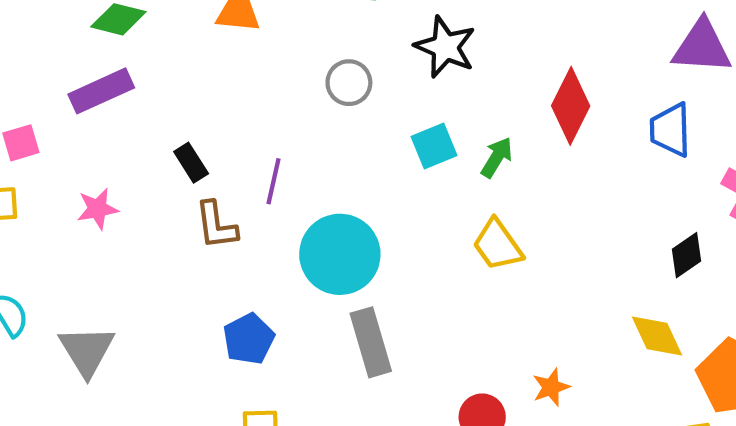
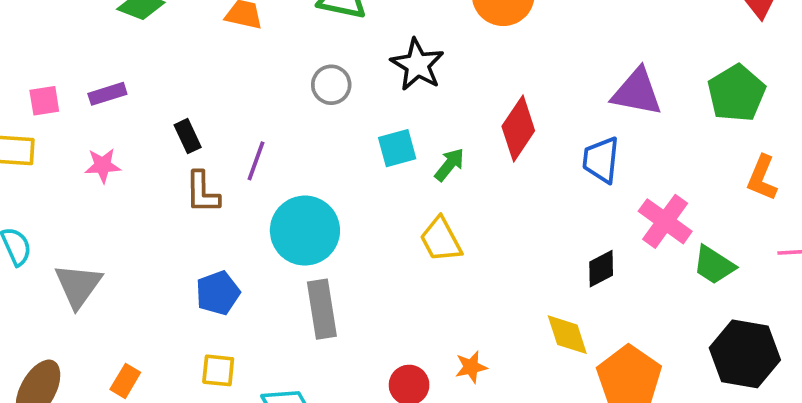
purple rectangle: (101, 91) -> (107, 94), moved, size x0.7

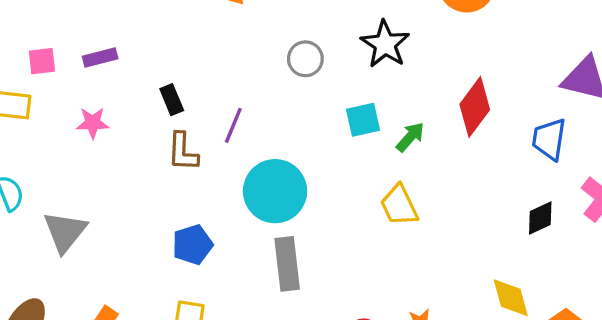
black diamond: (601, 269) -> (540, 218), moved

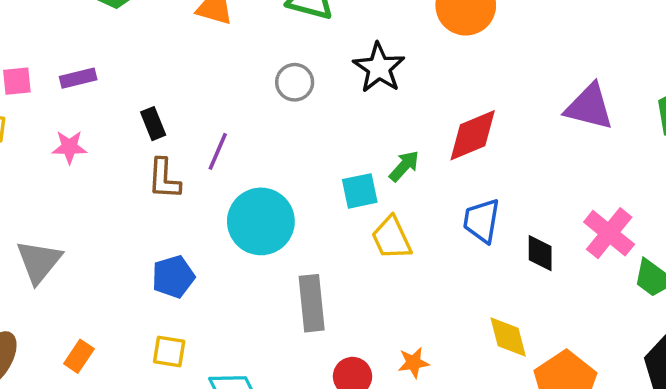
red diamond: (475, 107) -> (473, 135), turned 30
cyan square: (363, 120) -> (360, 191), moved
blue trapezoid: (549, 139) -> (482, 221), moved
black diamond: (540, 218) -> (540, 253), turned -66
gray rectangle: (287, 264) -> (312, 303), moved

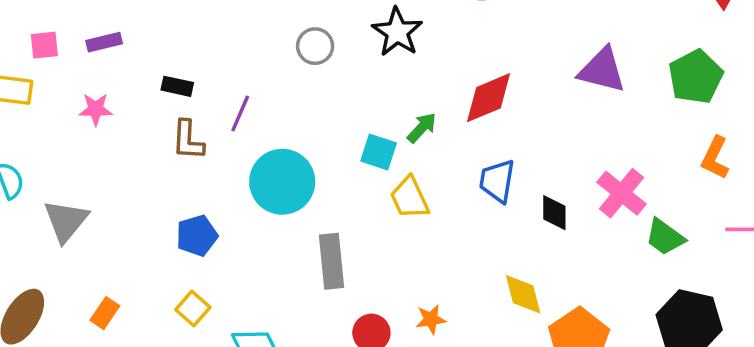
black rectangle: (153, 124) -> (177, 86), turned -56
cyan square: (360, 191) -> (379, 152), turned 30
yellow square: (169, 352) -> (193, 308), turned 32

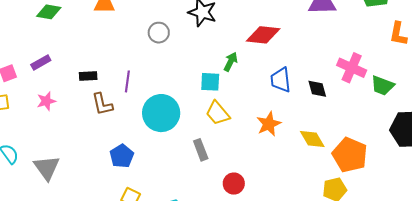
red diamond: (489, 98) -> (263, 35), turned 44
yellow trapezoid: (409, 198) -> (218, 113), moved
gray rectangle: (332, 261) -> (201, 150), size x0.7
orange star: (431, 319) -> (269, 124), moved, size x1.4

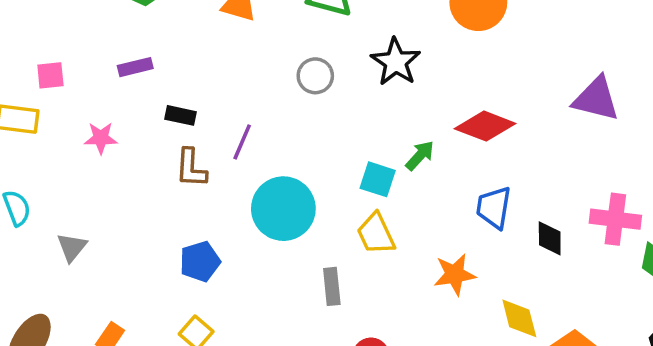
purple rectangle: (41, 62) -> (135, 67), moved
pink cross: (352, 68) -> (615, 219), turned -32
gray triangle: (47, 168) -> (72, 247), size x0.7

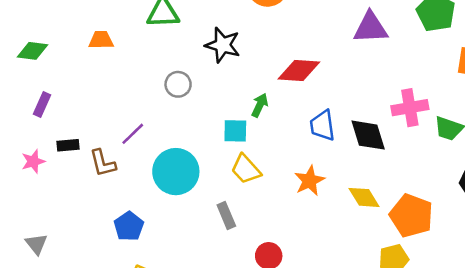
purple rectangle: (135, 67) -> (42, 105), turned -35
gray circle: (315, 76) -> (178, 84), moved
black rectangle: (180, 115) -> (68, 145), moved
purple line: (242, 142) -> (133, 134), turned 40
black diamond: (550, 238) -> (368, 135), size x1.5

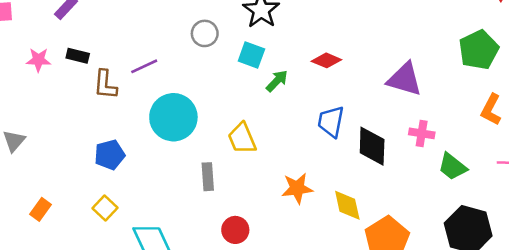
purple triangle: (371, 28) -> (405, 79), moved
red diamond: (299, 71) -> (326, 60), size x0.7
pink cross: (410, 108) -> (422, 133), size x0.7
cyan square: (235, 131) -> (251, 55), moved
orange star: (310, 181) -> (297, 188), moved

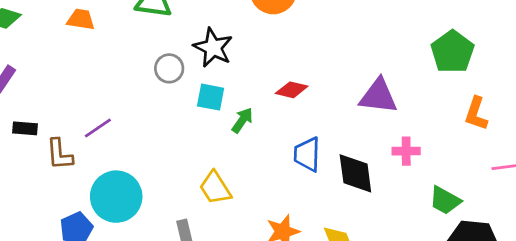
gray circle: (205, 33) -> (169, 68), moved
cyan circle: (173, 117) -> (116, 197), moved
green trapezoid: (452, 167) -> (445, 200), moved

